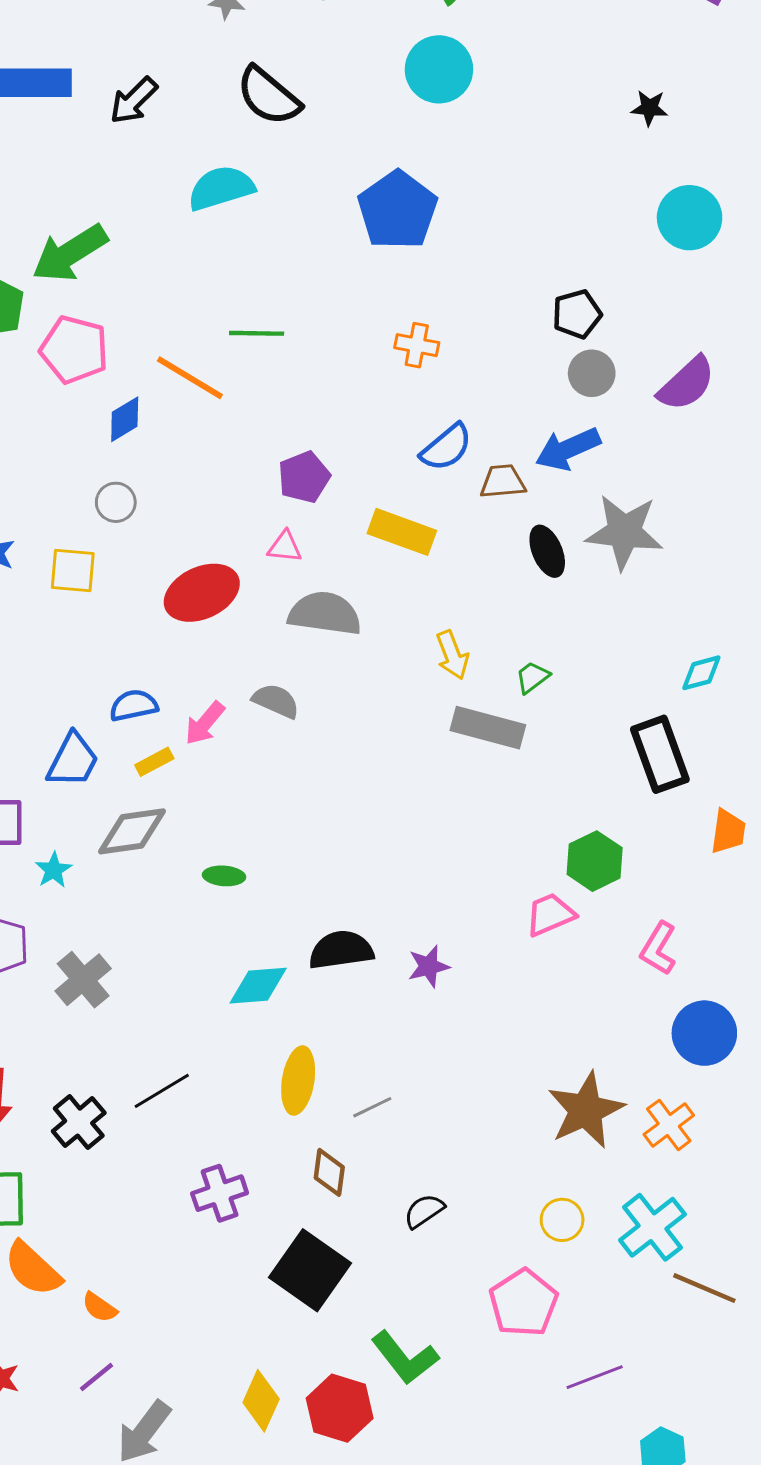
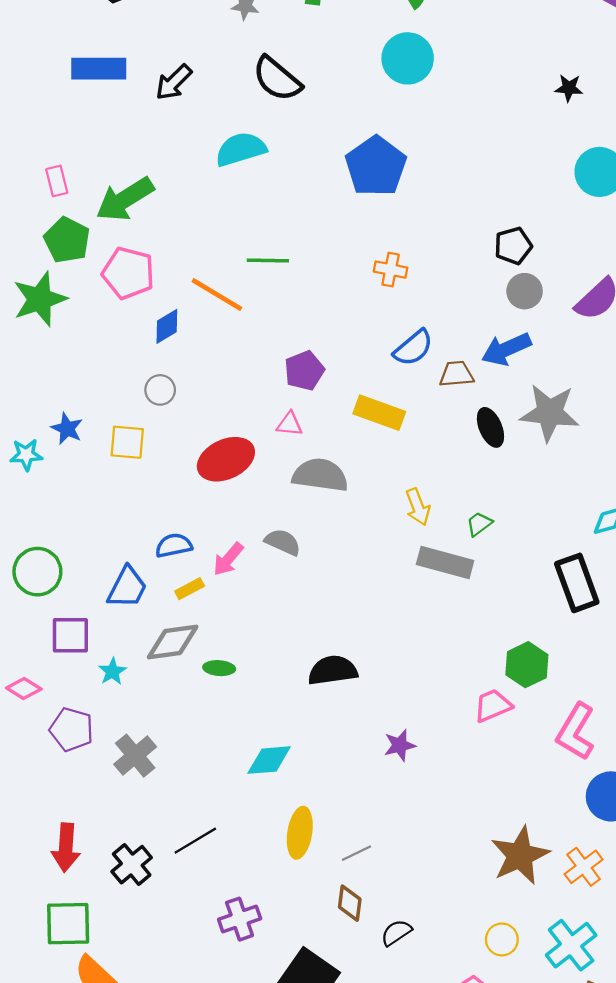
green ellipse: (224, 876) -> (219, 668), moved
pink L-shape: (658, 949) -> (576, 732), size x1.4
black semicircle: (341, 950) -> (333, 670), moved
brown diamond: (329, 1172) -> (350, 903), moved

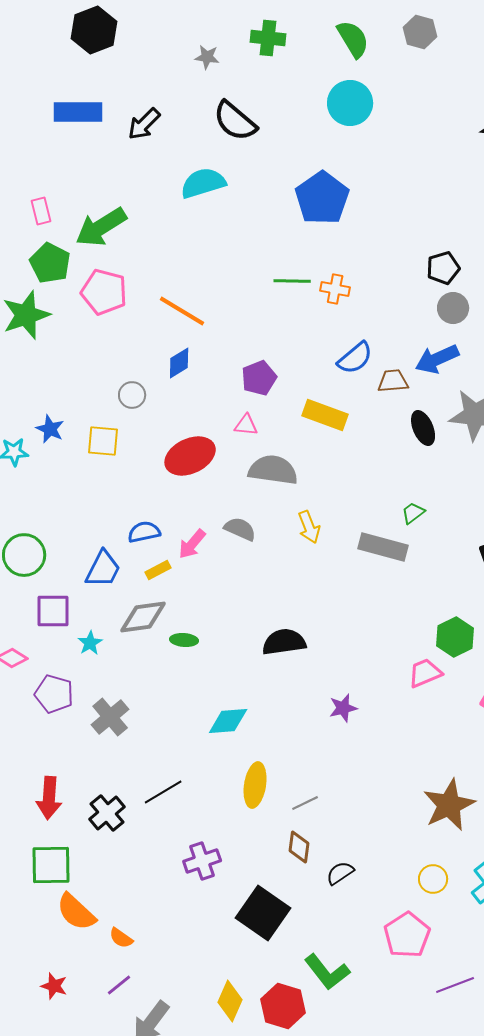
green line: (268, 261) -> (292, 281), moved
blue diamond: (167, 326) -> (179, 363), moved
yellow arrow: (418, 507) -> (309, 527), moved

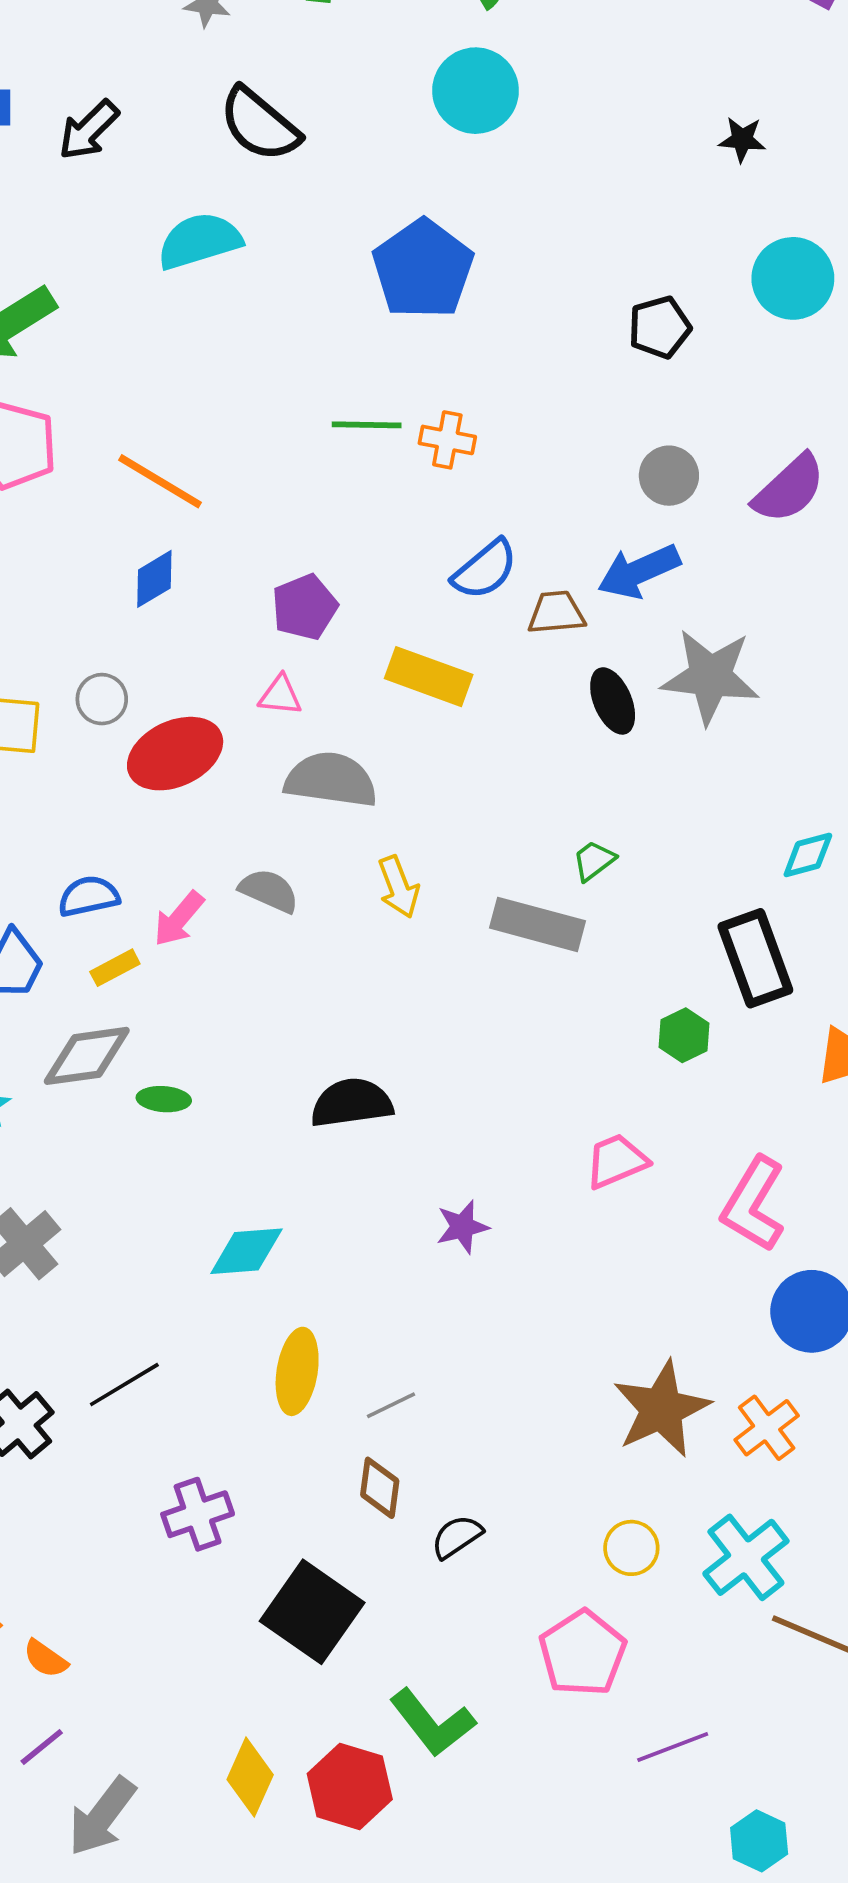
black pentagon: (443, 268) -> (660, 327), moved
gray circle: (132, 395) -> (102, 699), moved
green hexagon: (455, 637) -> (684, 1035), moved, size x0.7

